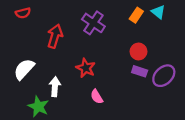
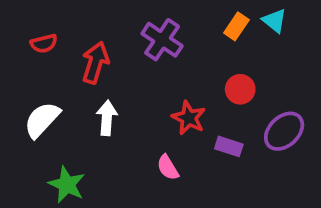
red semicircle: (23, 13) -> (44, 44), moved
red star: (86, 68) -> (189, 118), moved
purple rectangle: (140, 71) -> (229, 146), moved
white arrow: (55, 87) -> (107, 118), moved

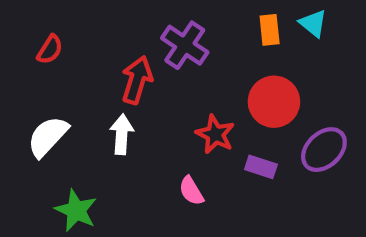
orange rectangle: (236, 26) -> (270, 30), turned -40
red semicircle: (44, 44) -> (50, 49), turned -44
red arrow: (95, 63) -> (137, 80), moved
red circle: (240, 89) -> (274, 102), size x1.5

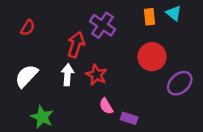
red star: (215, 134) -> (96, 75), moved
purple rectangle: (261, 167) -> (129, 118), moved

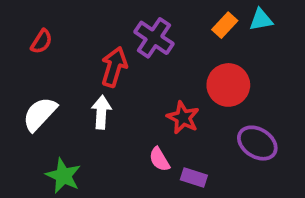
cyan triangle: (174, 13) -> (261, 20), turned -49
orange rectangle: (150, 17) -> (225, 25), turned 49
red star: (96, 75) -> (183, 118), moved
purple ellipse: (180, 83) -> (257, 143), moved, turned 75

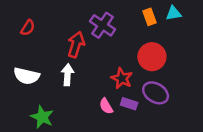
orange rectangle: (225, 25) -> (150, 17), turned -63
white semicircle: (40, 114) -> (26, 76), turned -120
purple ellipse: (257, 143) -> (156, 93), moved
purple rectangle: (194, 177) -> (129, 104), moved

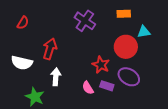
cyan triangle: (174, 13) -> (144, 32), moved
orange rectangle: (150, 17) -> (124, 14), turned -72
red arrow: (76, 45) -> (50, 49), moved
white arrow: (68, 75) -> (56, 77), moved

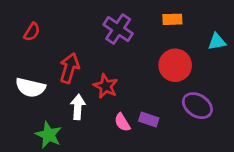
cyan triangle: (144, 32) -> (217, 42), moved
red star: (101, 65) -> (106, 86), moved
purple ellipse: (129, 77) -> (197, 106), moved

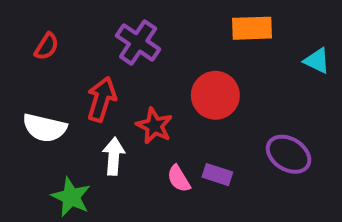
orange rectangle: (172, 19) -> (252, 28), size x1.4
purple cross: (118, 29) -> (138, 42), moved
cyan triangle: (217, 42) -> (317, 61), turned 36
red circle: (175, 65) -> (215, 95), moved

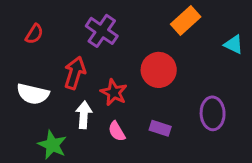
orange rectangle: (252, 28) -> (186, 20), turned -40
purple ellipse: (289, 154) -> (213, 113), turned 56
pink semicircle: (179, 179) -> (117, 131), moved

